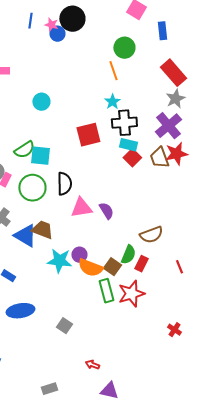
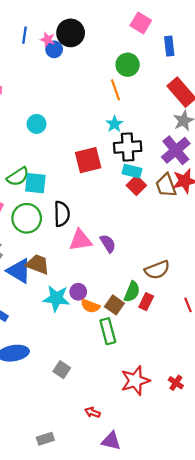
orange semicircle: (90, 268) -> (90, 306), size x0.7
red star: (131, 294) -> (135, 381), moved
red cross: (174, 330) -> (176, 383), moved

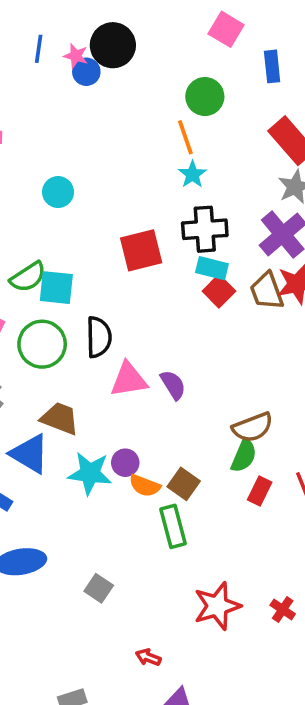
cyan star: (114, 124) -> (192, 174), moved
blue triangle: (19, 271) -> (30, 454), moved
green semicircle: (132, 292) -> (244, 456), moved
red rectangle: (146, 302) -> (260, 491), moved

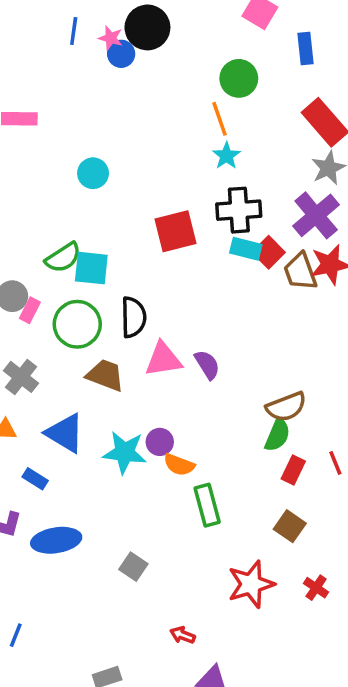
red square: (219, 291) -> (269, 252), moved
brown trapezoid: (60, 418) -> (105, 375), moved
brown square: (184, 484) -> (290, 526), moved

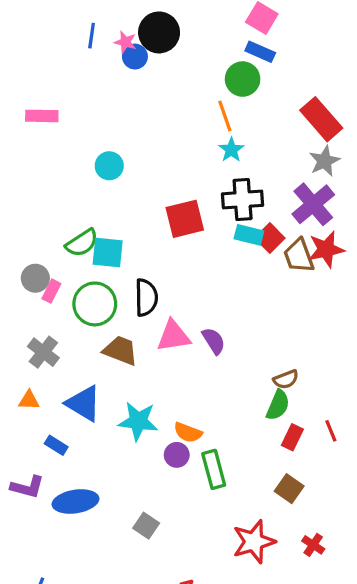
blue rectangle: (306, 49) -> (260, 52), moved, turned -60
brown semicircle: (286, 407) -> (286, 379), size x0.7
purple circle: (160, 442) -> (177, 455), moved

